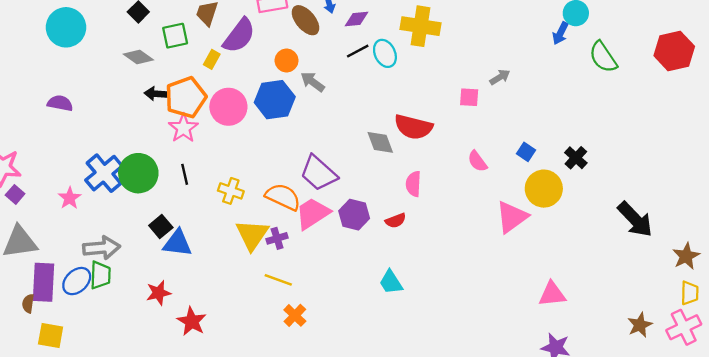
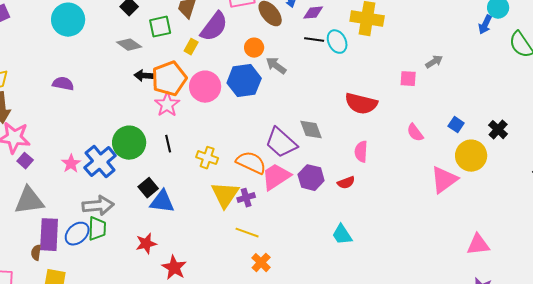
black line: (358, 51) -> (314, 40), turned 36
gray diamond: (380, 142) -> (311, 130), moved
blue cross: (104, 173) -> (100, 162), moved

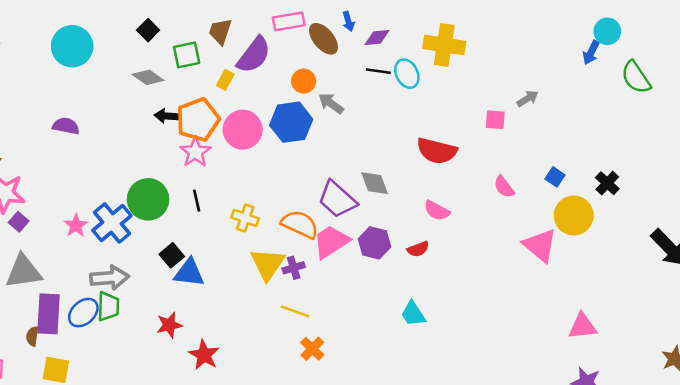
pink semicircle: (361, 152) -> (437, 211), turned -65
pink triangle: (444, 180) -> (540, 245), turned -44

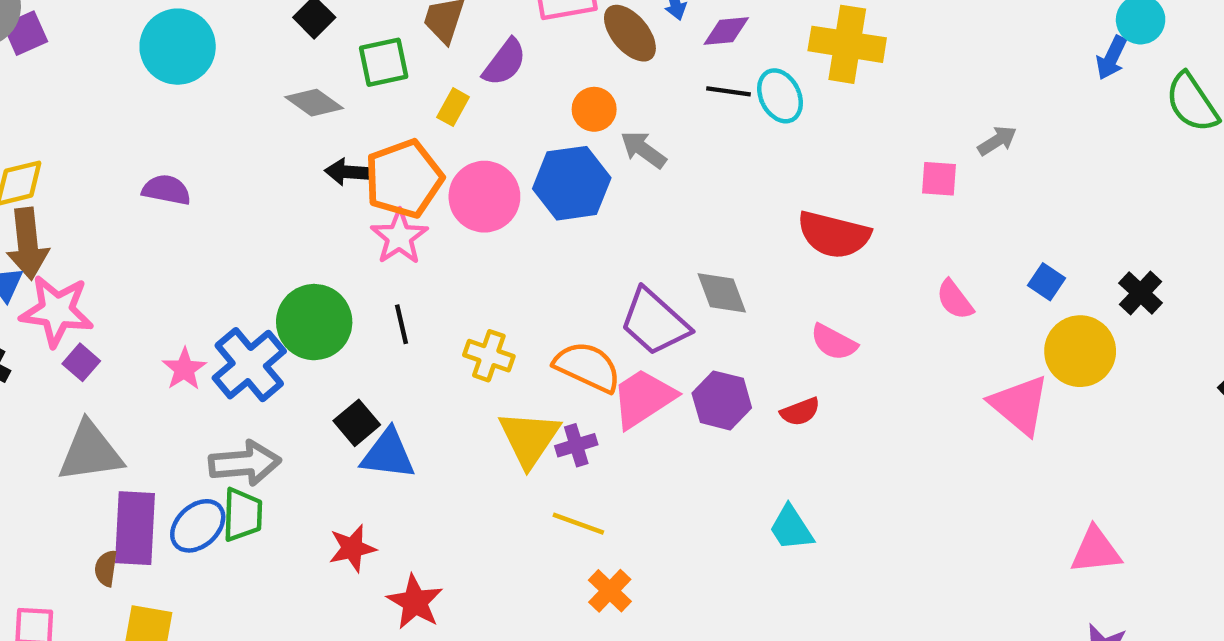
purple semicircle: (254, 55) -> (505, 62), size x0.7

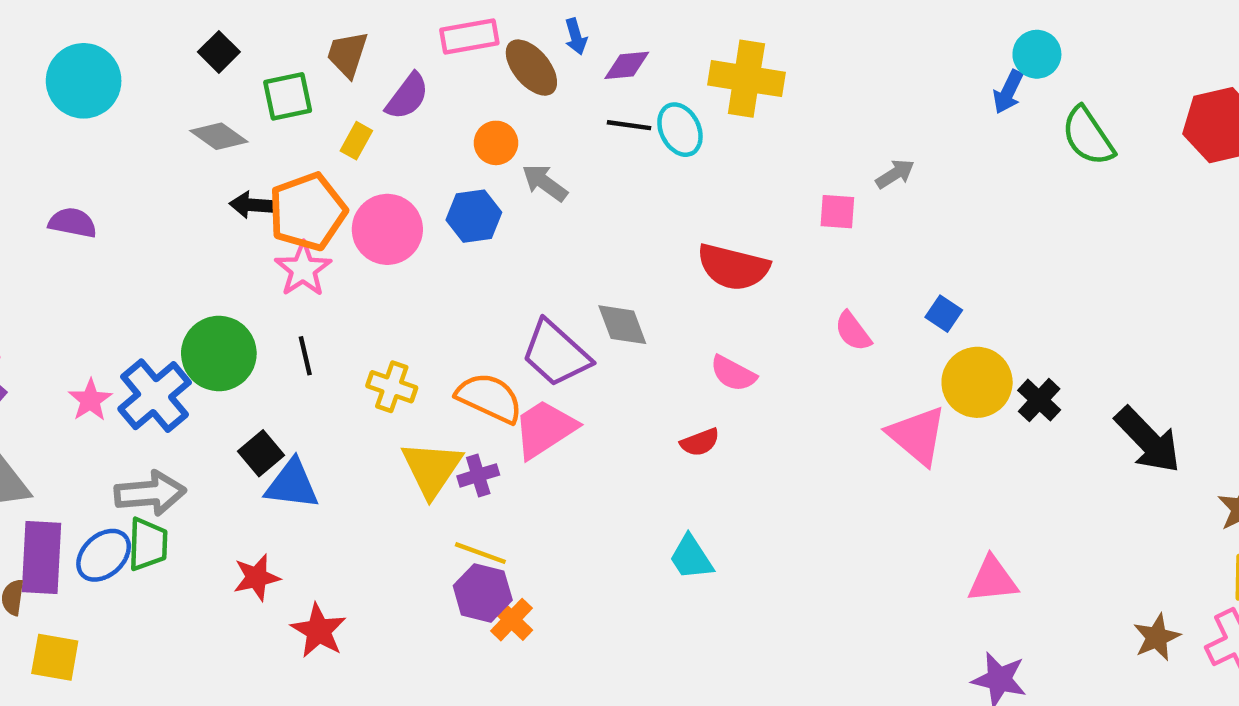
blue hexagon: (572, 183) -> (474, 216), size x0.7
black cross: (1141, 293) -> (1039, 400), moved
purple hexagon: (722, 400) -> (483, 593), moved

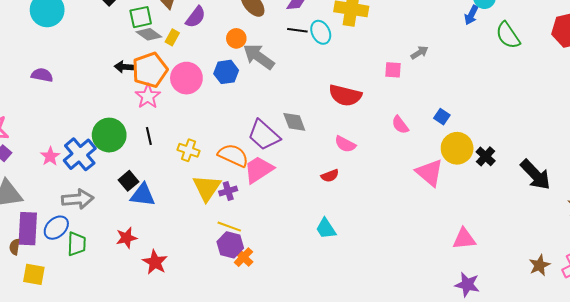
gray diamond: (219, 136) -> (149, 34), moved
gray arrow: (545, 183) -> (259, 57), size x1.5
green trapezoid: (148, 544) -> (77, 244), moved

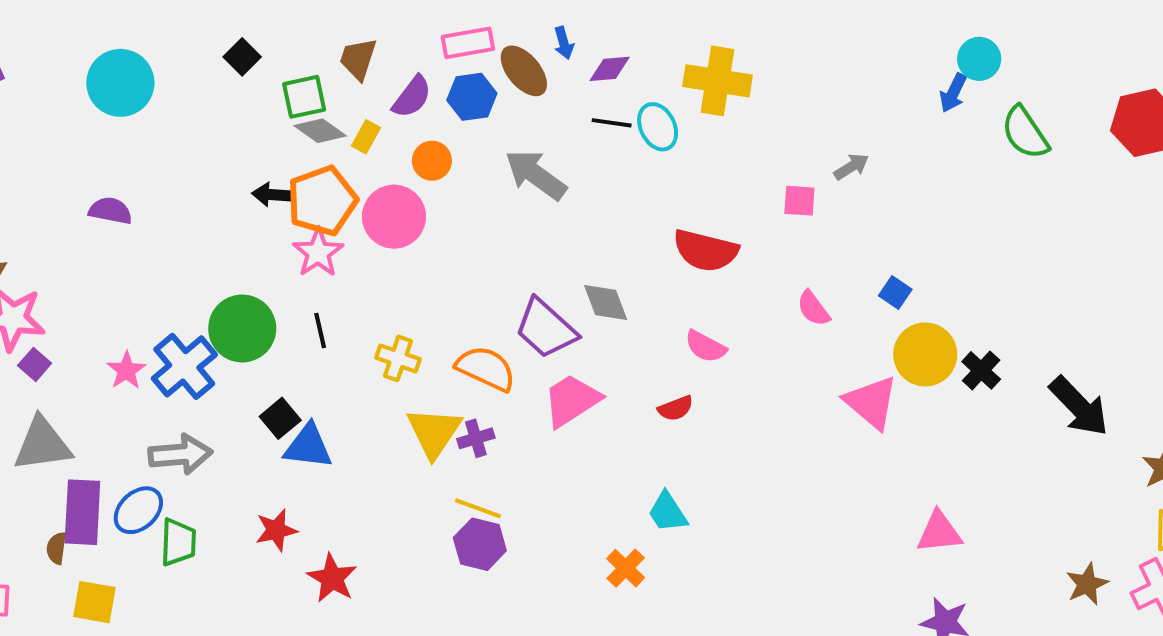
orange circle: (236, 38) -> (432, 161), moved
blue hexagon: (226, 72) -> (472, 97), moved
pink trapezoid: (259, 170) -> (572, 400), moved
orange cross: (243, 257) -> (626, 568), moved

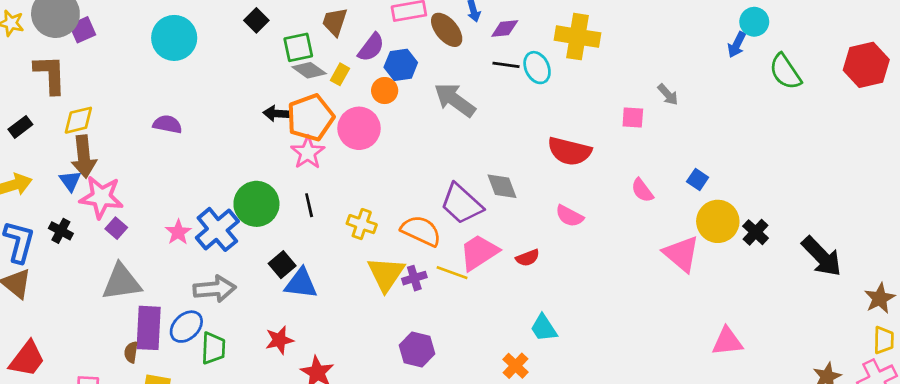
blue hexagon: (472, 97) -> (401, 65), moved
gray arrow: (851, 167) -> (668, 95), turned 80
red semicircle: (676, 408) -> (528, 258), moved
yellow line: (478, 508) -> (452, 273), moved

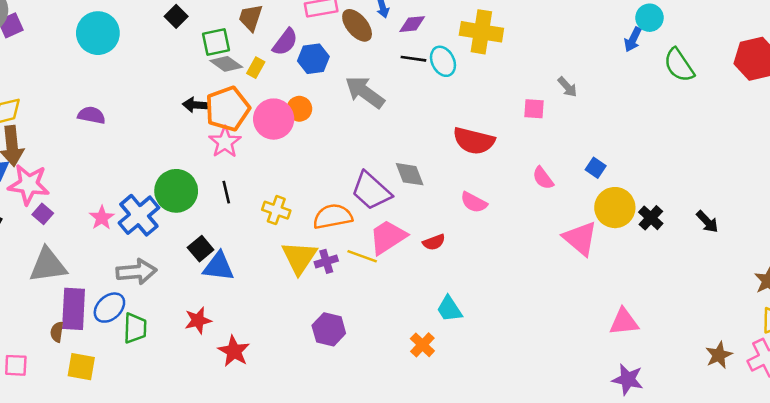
orange circle: (385, 91) -> (299, 109), moved
orange semicircle: (421, 231) -> (333, 217), turned -36
black arrow: (822, 256) -> (707, 222), moved, size x0.6

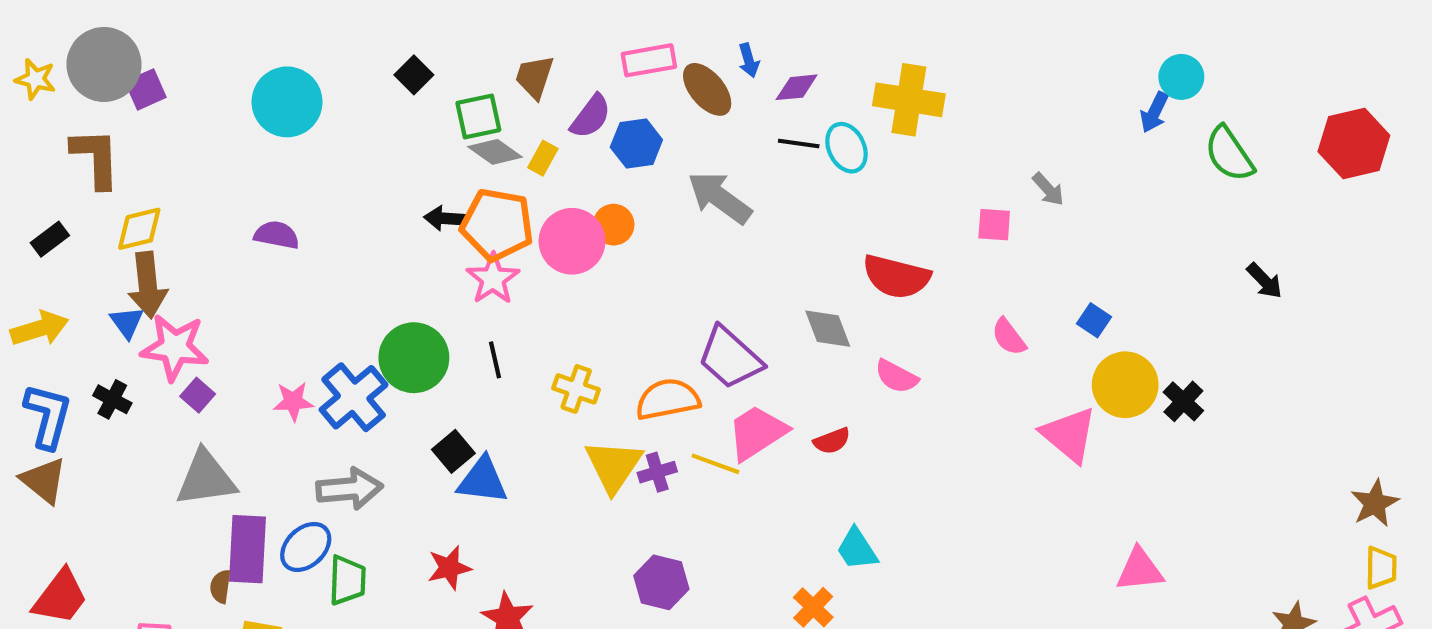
orange pentagon: (227, 109) -> (497, 225), turned 30
gray diamond: (410, 174) -> (828, 329), moved
pink star: (102, 218) -> (293, 401), turned 30
black arrow: (707, 222) -> (1265, 281), moved

